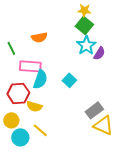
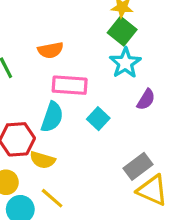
purple semicircle: (99, 53) -> (146, 100), moved
pink rectangle: (30, 66) -> (70, 85), moved

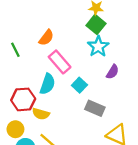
orange semicircle: (51, 50) -> (46, 38), turned -42
pink rectangle: (70, 85) -> (60, 62), turned 45
gray rectangle: (138, 166) -> (95, 108), moved, turned 60

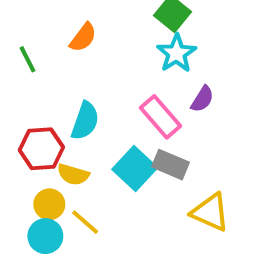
pink rectangle: (60, 62) -> (161, 117), moved
cyan square: (79, 85) -> (135, 169), moved, size x1.5
yellow circle: (15, 129) -> (49, 204), moved

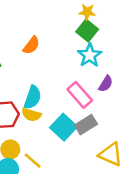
gray rectangle: (171, 165) -> (86, 125), turned -55
yellow semicircle: (73, 174) -> (31, 115), moved

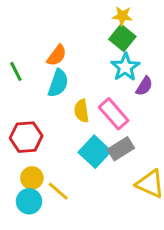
purple semicircle: (106, 84) -> (144, 86), moved
cyan semicircle: (33, 97) -> (58, 83), moved
yellow semicircle: (31, 115) -> (82, 111), moved, turned 66

